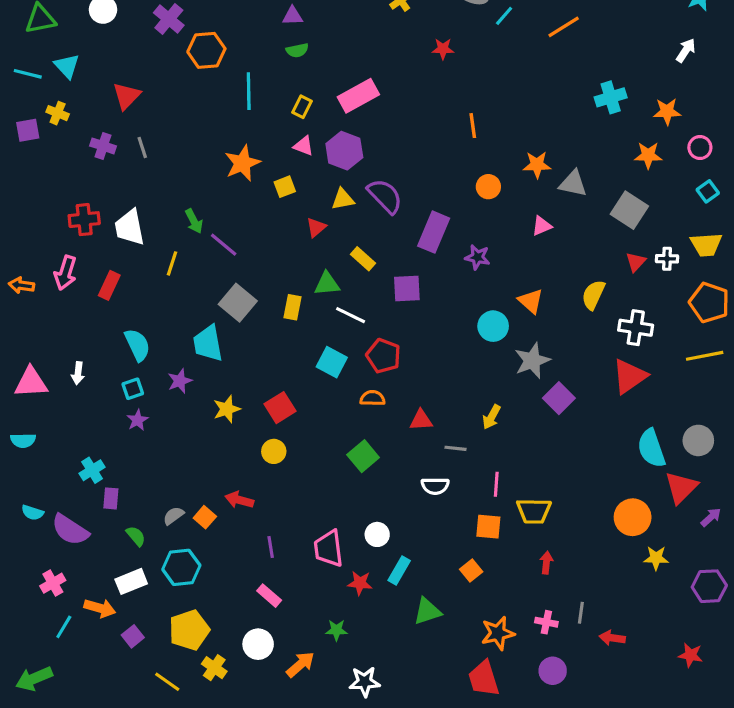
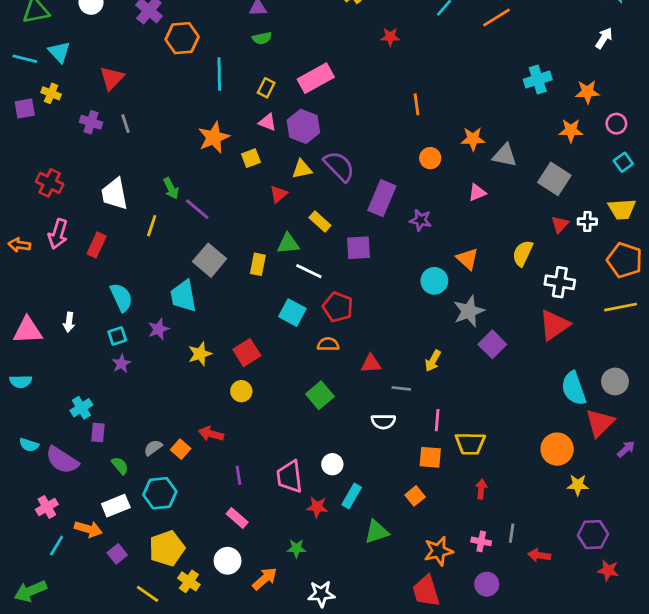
red cross: (84, 220) -> (50, 183), moved, turned 32
purple hexagon: (709, 586) -> (593, 535), moved

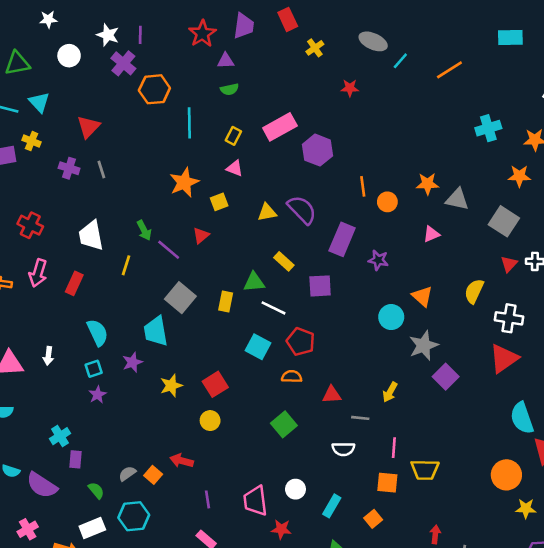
orange line: (416, 104) -> (363, 186), moved
purple hexagon: (303, 126) -> (317, 150), moved
red triangle: (279, 194) -> (201, 236), moved
red arrow: (481, 489) -> (435, 534), moved
cyan rectangle: (352, 496) -> (332, 506), moved

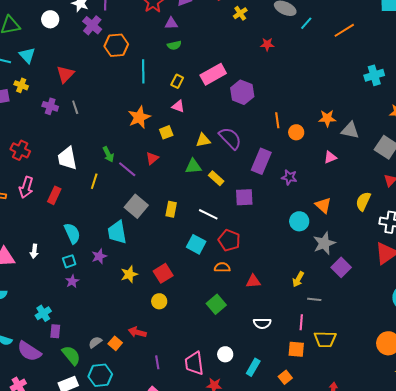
green triangle: (254, 282) -> (193, 166), moved
gray line: (360, 418) -> (314, 299), moved
green semicircle: (96, 490) -> (71, 355), size x1.5

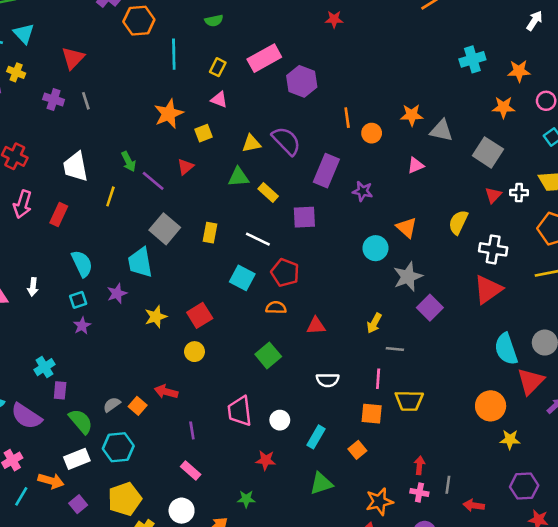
pink trapezoid: (194, 363) -> (240, 411), moved

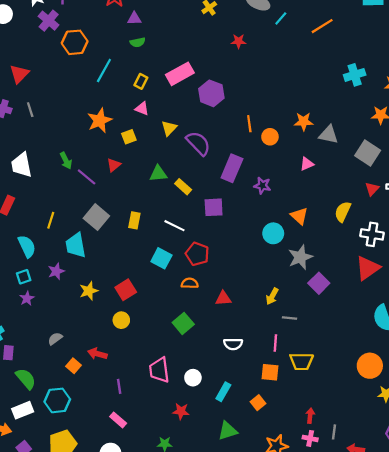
cyan line: (174, 54) -> (104, 71), turned 30
yellow triangle: (251, 143) -> (169, 128), moved, turned -35
yellow line: (110, 196) -> (51, 220), moved
gray semicircle: (112, 405) -> (55, 339), moved

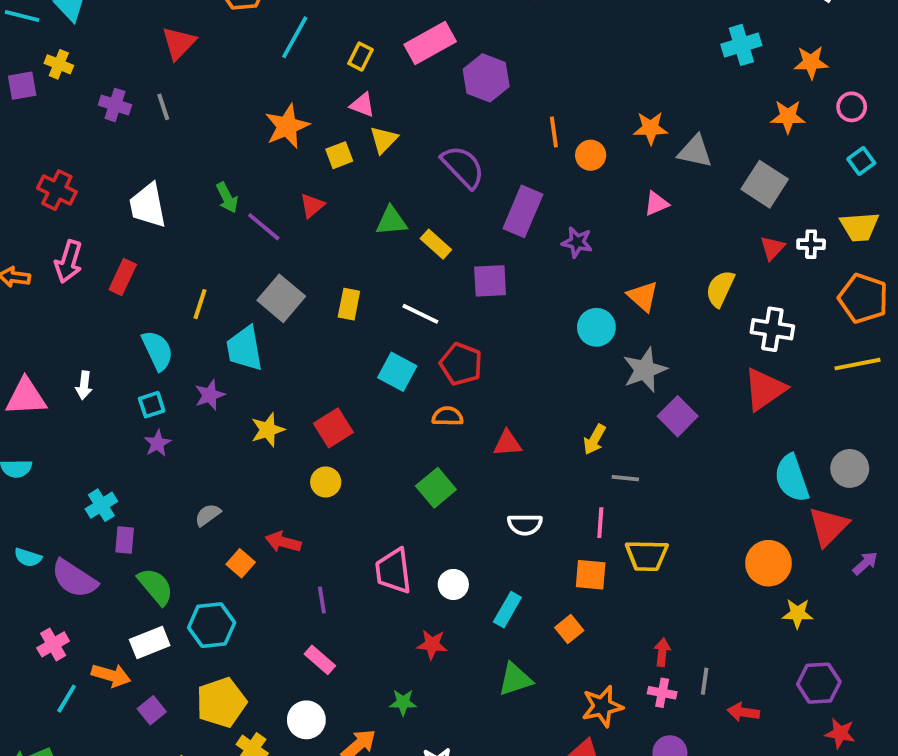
red triangle: (19, 74) -> (179, 43), moved
yellow triangle: (169, 128) -> (384, 140), moved

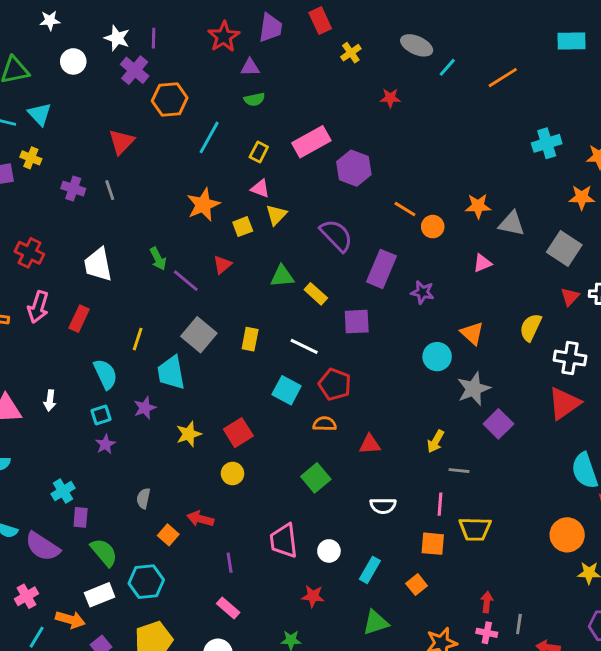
orange line: (554, 132) -> (405, 209), turned -50
gray semicircle: (208, 515) -> (143, 498), turned -42

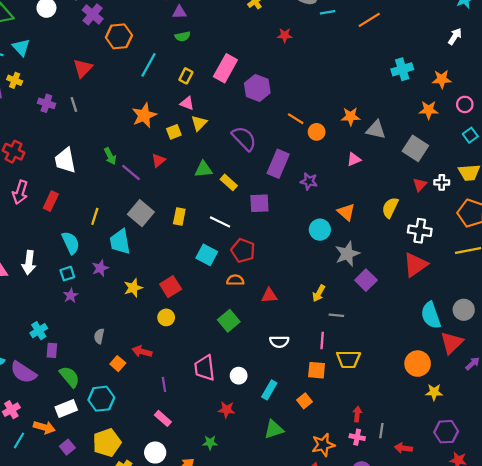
cyan line: (447, 67) -> (328, 12), turned 40
pink rectangle: (311, 142) -> (225, 68), turned -32
white arrow: (50, 400) -> (29, 263), size x1.5

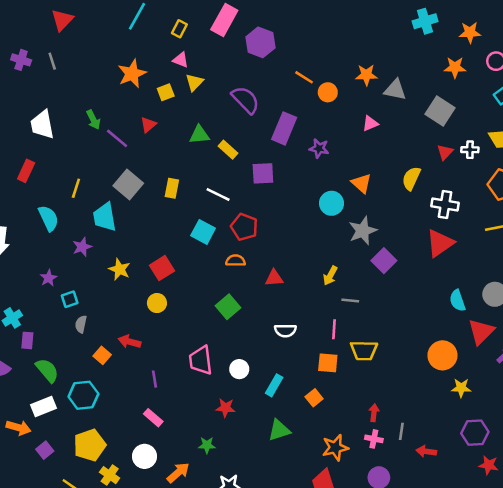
cyan square: (67, 274) -> (70, 299), moved
yellow star: (133, 288) -> (120, 269), turned -30
cyan semicircle: (431, 315) -> (457, 301), size x0.7

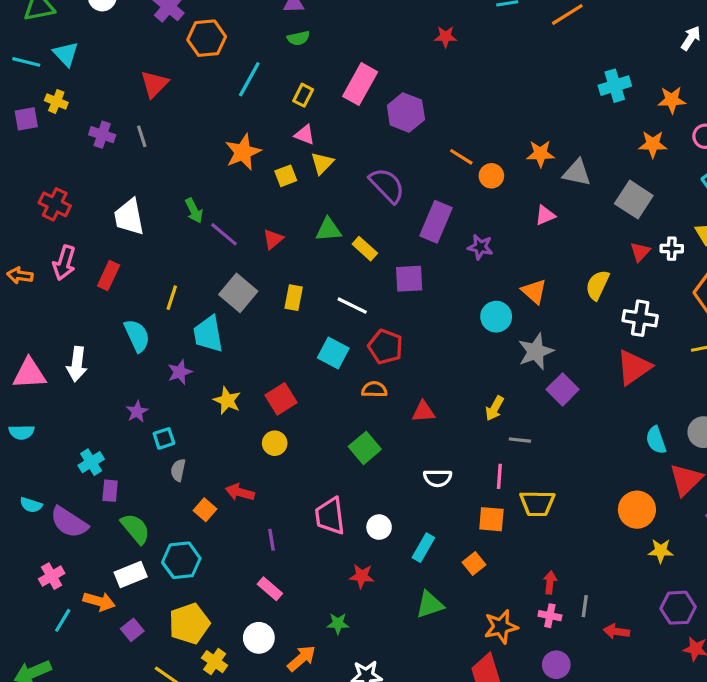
red triangle: (148, 125) -> (273, 239), moved

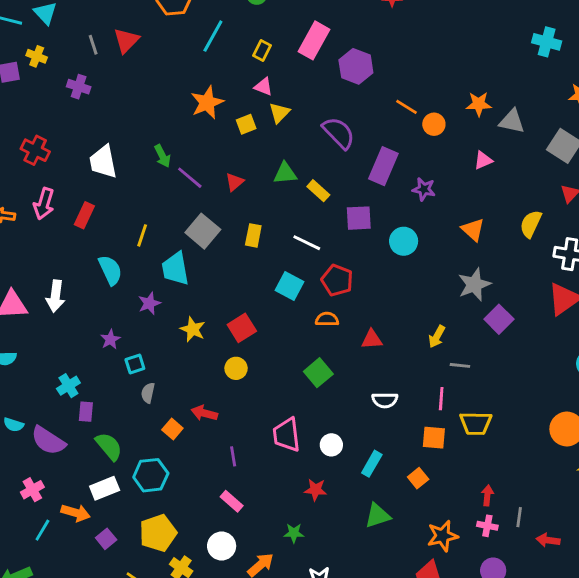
cyan cross: (615, 86) -> (547, 42), turned 32
gray line: (142, 136) -> (93, 45), moved
cyan circle: (496, 317) -> (404, 241), moved

